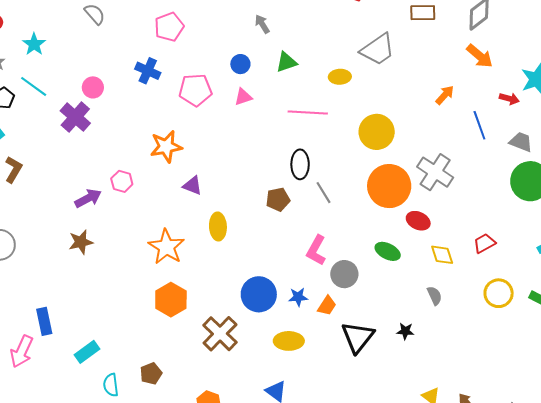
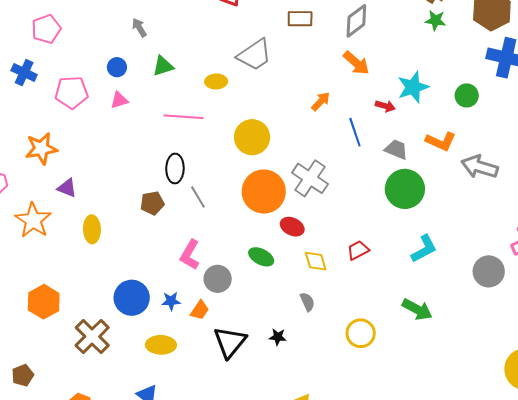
orange star: (166, 247) -> (33, 220), moved
yellow circle: (499, 293) -> (361, 333), moved

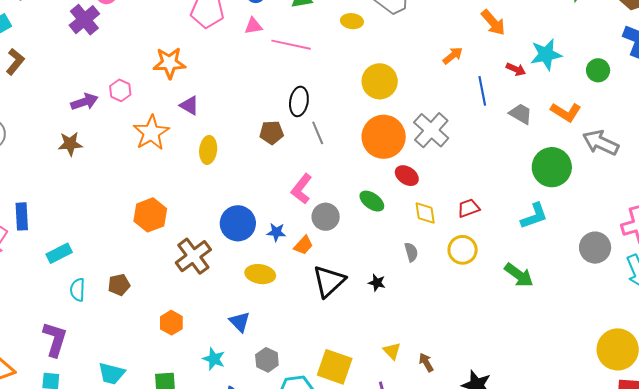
pink line: (183, 117) -> (291, 45), moved
green circle: (405, 189) -> (552, 167), moved
yellow circle: (361, 333) -> (463, 250), moved

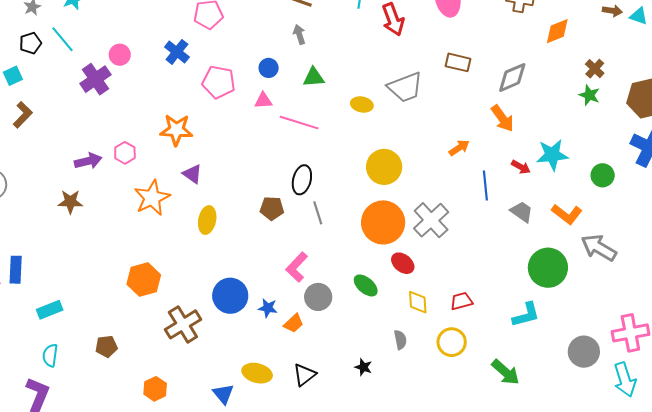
yellow ellipse: (260, 274) -> (257, 373), moved
black triangle: (329, 281) -> (304, 375), moved, size x0.7
cyan semicircle: (78, 290) -> (50, 355), moved

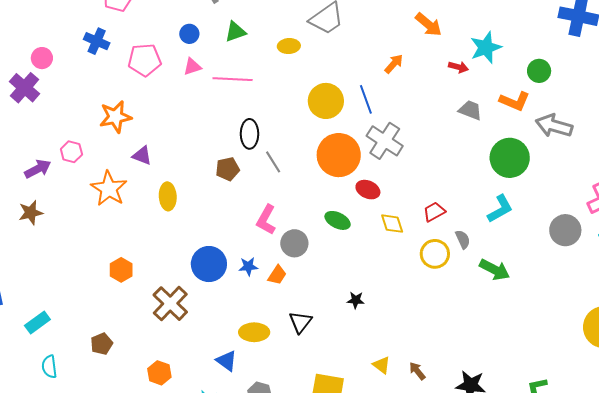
green circle: (603, 175) -> (539, 71), moved
blue line: (485, 186) -> (366, 99), moved
orange hexagon: (144, 280) -> (121, 270), size x0.7
gray semicircle: (400, 340) -> (463, 239), moved

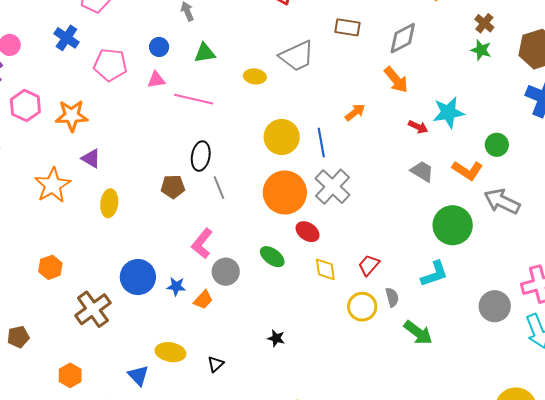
pink hexagon: (71, 152) -> (25, 106), moved, size x1.4
red trapezoid: (434, 212) -> (369, 265), turned -30
black triangle: (300, 322) -> (216, 364), moved, size x0.7

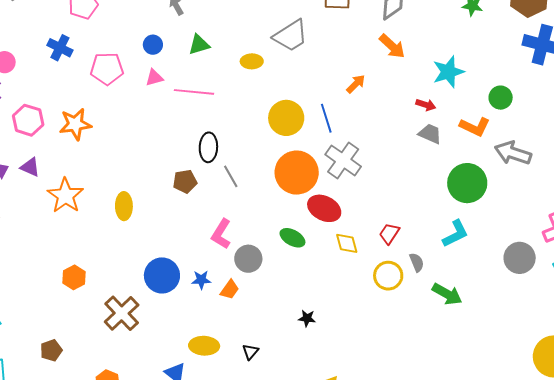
red arrow: (418, 127) -> (426, 105), moved
purple triangle: (91, 158) -> (30, 167), moved
red ellipse: (308, 232) -> (324, 208), size x1.4

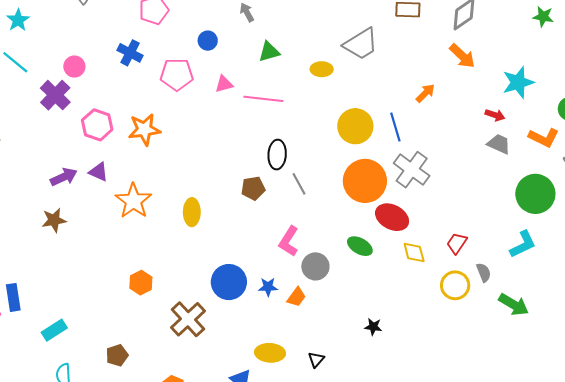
blue circle: (153, 45) -> (208, 41), moved

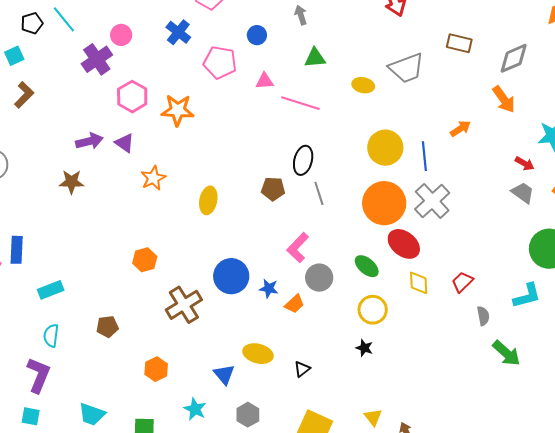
orange star: (133, 201) -> (153, 178), size x0.7
yellow circle: (455, 285) -> (373, 310), moved

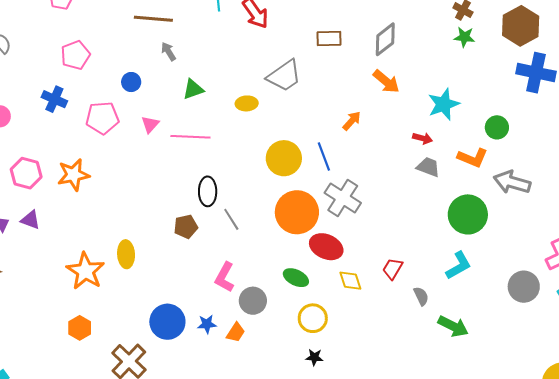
pink triangle: (265, 81) -> (150, 124), turned -30
orange star: (153, 178) -> (85, 271), moved, size x1.5

